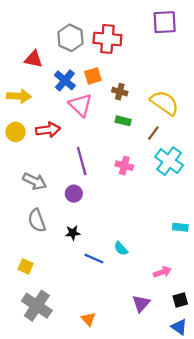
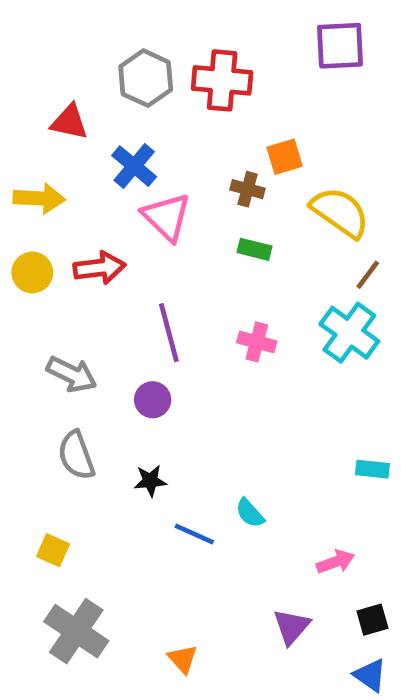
orange square: (93, 76) -> (285, 157), moved
brown line: (153, 133) -> (368, 275), moved

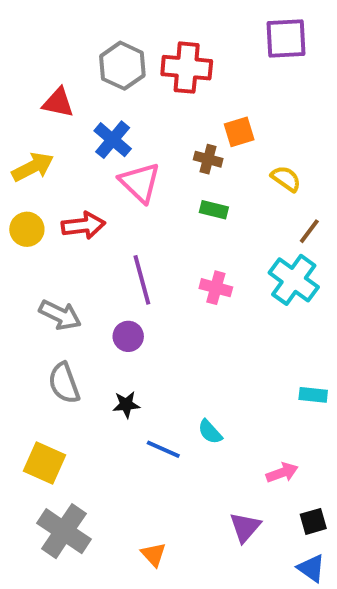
yellow arrow: (39, 198) -> (33, 167), turned -30
yellow semicircle: (340, 212) -> (286, 179), size x0.6
yellow square: (53, 550) -> (44, 463), size x1.5

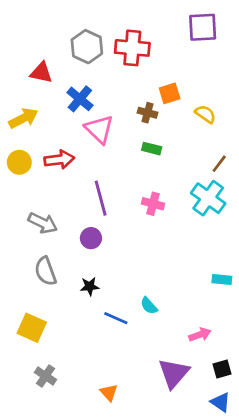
yellow semicircle: (286, 179) -> (205, 114), moved
purple triangle: (245, 527) -> (174, 373), size x1.4
gray cross: (64, 531) -> (45, 376), size x0.6

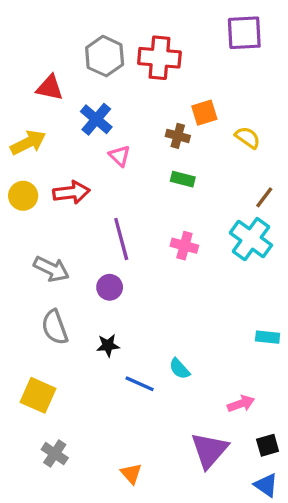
pink triangle: (99, 129) -> (120, 156), size x0.6

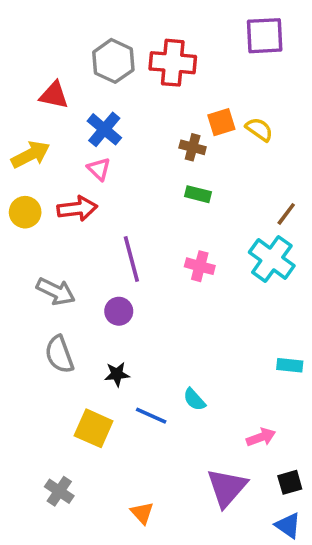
yellow semicircle: (248, 138) -> (259, 129), moved
pink triangle: (120, 156) -> (99, 169), moved
yellow square: (38, 395) -> (94, 428), moved

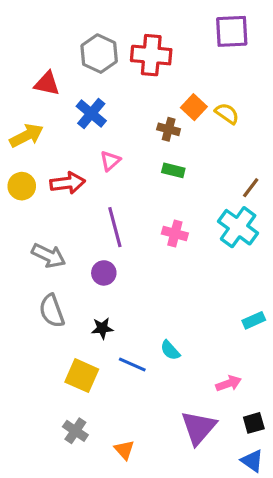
orange square: (221, 122) -> (194, 107), turned -30
pink triangle: (99, 169) -> (110, 161), moved, turned 35
cyan rectangle: (290, 365) -> (254, 320), turned -30
gray cross: (59, 491) -> (75, 431), moved

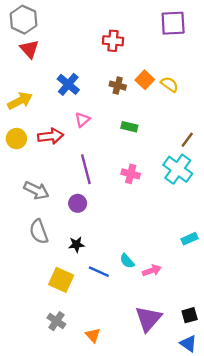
gray hexagon: (99, 54) -> (23, 20), moved
red cross: (151, 55) -> (113, 41), size x0.7
red triangle: (47, 83) -> (29, 49), moved, turned 36
brown cross: (169, 129) -> (118, 86), moved
pink arrow: (229, 383) -> (152, 270), moved

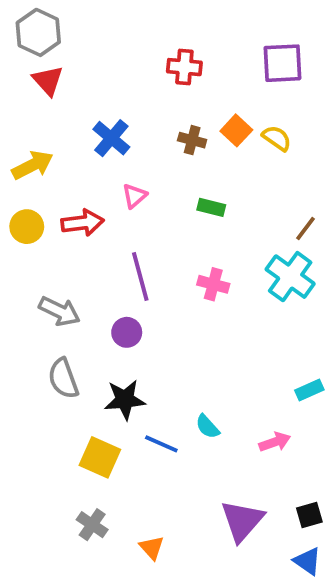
purple square: (173, 23) -> (282, 63), moved
black star: (76, 245) -> (125, 400), size x1.5
pink arrow: (152, 270) -> (275, 442), moved

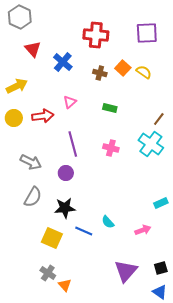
red cross: (184, 67) -> (96, 35), size x1.4
red triangle: (48, 80) -> (33, 49), moved
blue cross: (111, 138) -> (63, 62), moved
gray semicircle: (63, 378) -> (33, 197), turned -130
orange triangle: (152, 548) -> (65, 285), moved

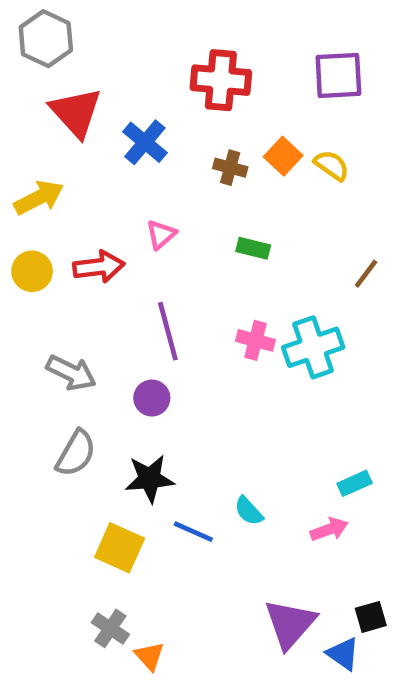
red triangle: (33, 49) -> (76, 112), size x1.4
cyan cross: (151, 144) -> (313, 347), moved, turned 35
cyan rectangle: (161, 203) -> (355, 483), moved
blue triangle: (160, 292) -> (343, 654), moved

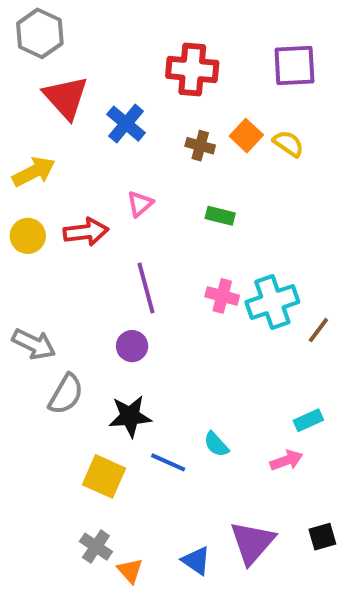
brown line: (366, 274) -> (318, 330), moved
gray arrow: (71, 373) -> (34, 344), moved
blue triangle: (343, 654) -> (196, 561), moved

